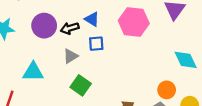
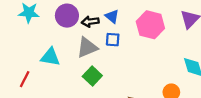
gray triangle: (71, 56) -> (87, 48), size x1.5

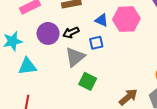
blue triangle: (112, 16) -> (102, 20), moved
cyan triangle: (50, 57) -> (27, 66), moved

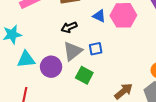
purple circle: (48, 33) -> (51, 67), moved
blue square: (96, 43) -> (96, 49), moved

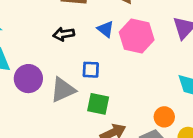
gray triangle: (73, 51) -> (63, 90), moved
green square: (84, 75) -> (98, 104), moved, turned -30

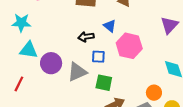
black arrow: (64, 34) -> (86, 37), moved
pink hexagon: (137, 36) -> (129, 46), moved

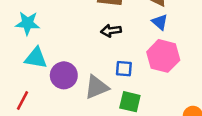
blue triangle: (110, 26) -> (160, 22), moved
black arrow: (86, 37) -> (111, 31), moved

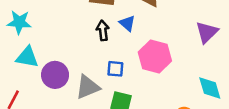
blue triangle: (160, 22) -> (127, 23), moved
black arrow: (111, 31) -> (103, 31), turned 90

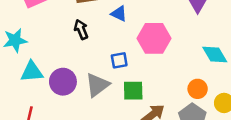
black arrow: (103, 31) -> (81, 30), moved

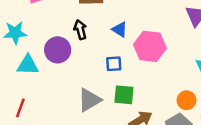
blue triangle: (119, 14) -> (120, 30), moved
purple circle: (63, 82) -> (58, 50), moved
gray triangle: (97, 85) -> (89, 100), moved

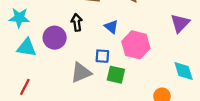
green square: (124, 95) -> (116, 75), moved
gray triangle: (89, 100) -> (81, 73), moved
red line: (20, 108) -> (25, 87), moved

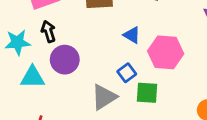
black arrow: (77, 22) -> (48, 31), moved
blue square: (102, 56) -> (127, 73), turned -32

